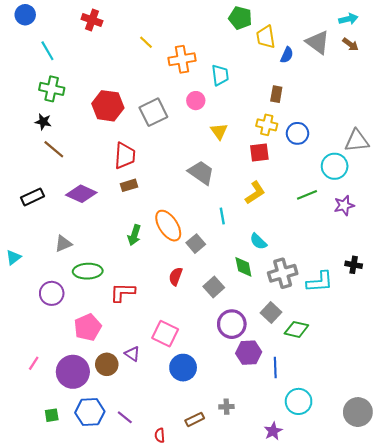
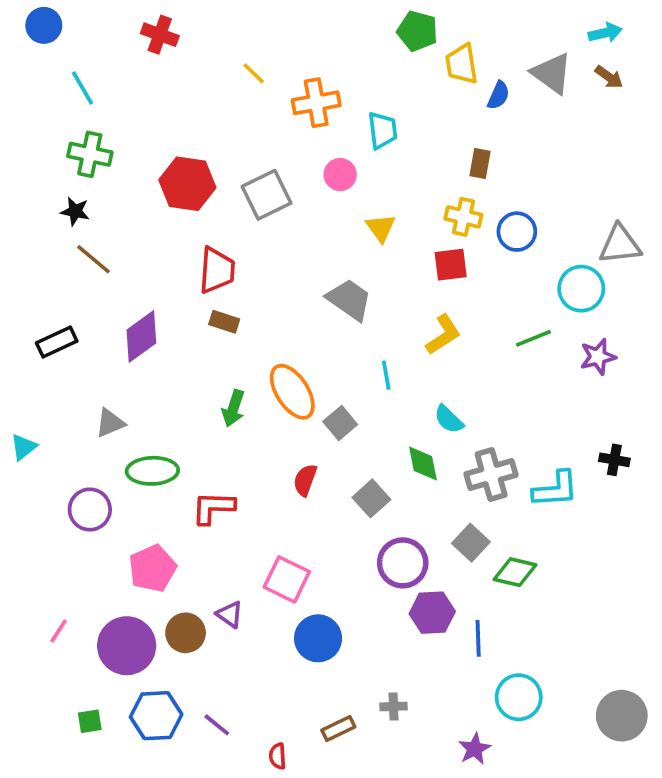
brown rectangle: (129, 185) -> (224, 322), turned 35
purple diamond: (81, 194) -> (141, 336), turned -60

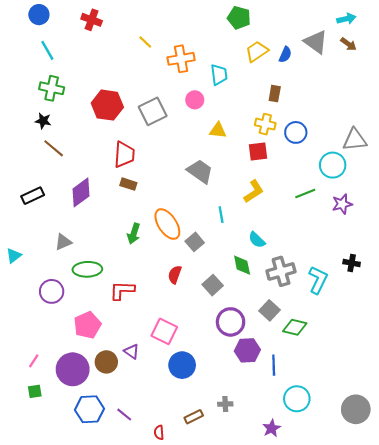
blue circle: (44, 25) -> (39, 15), moved
yellow trapezoid: (462, 64) -> (257, 51), moved, turned 65
yellow triangle: (381, 228) -> (218, 130), turned -48
cyan L-shape: (555, 489) -> (318, 280), turned -60
green square: (90, 721) -> (35, 391), moved

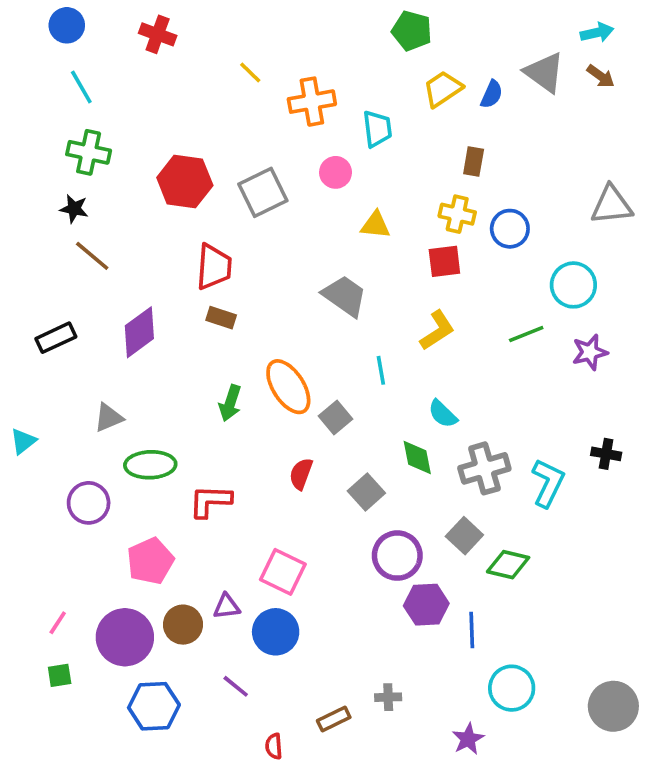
gray triangle: (355, 140) -> (612, 205), moved
purple triangle: (132, 351) -> (227, 606), turned -42
blue circle: (182, 365) -> (276, 632), moved
purple line: (124, 415) -> (236, 686), moved

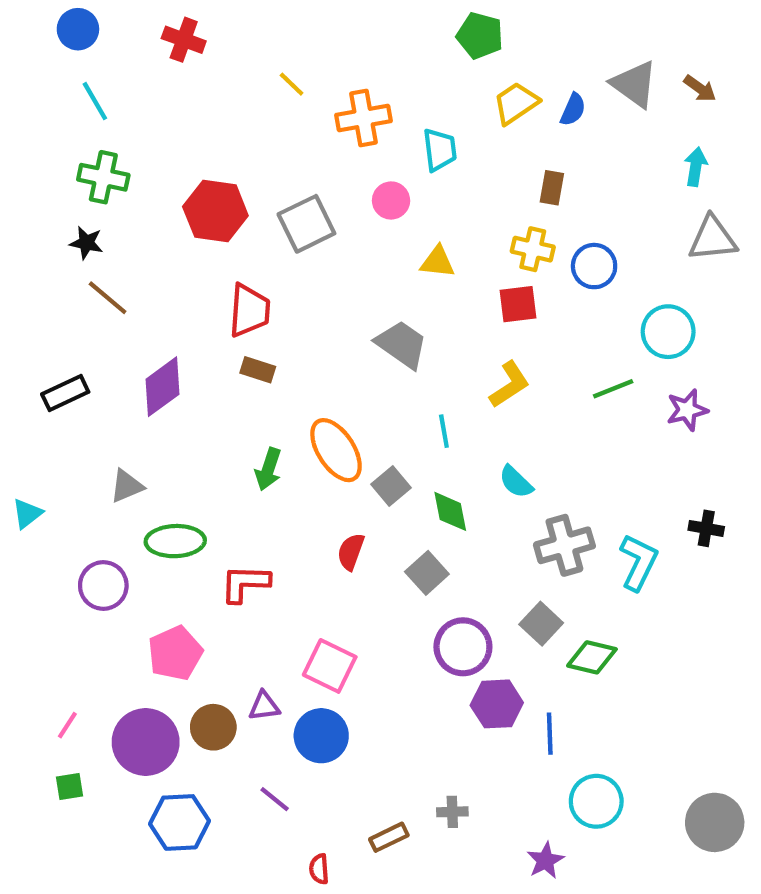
cyan arrow: (597, 33) -> (696, 167), moved, turned -68
green diamond: (417, 457) -> (450, 511), moved

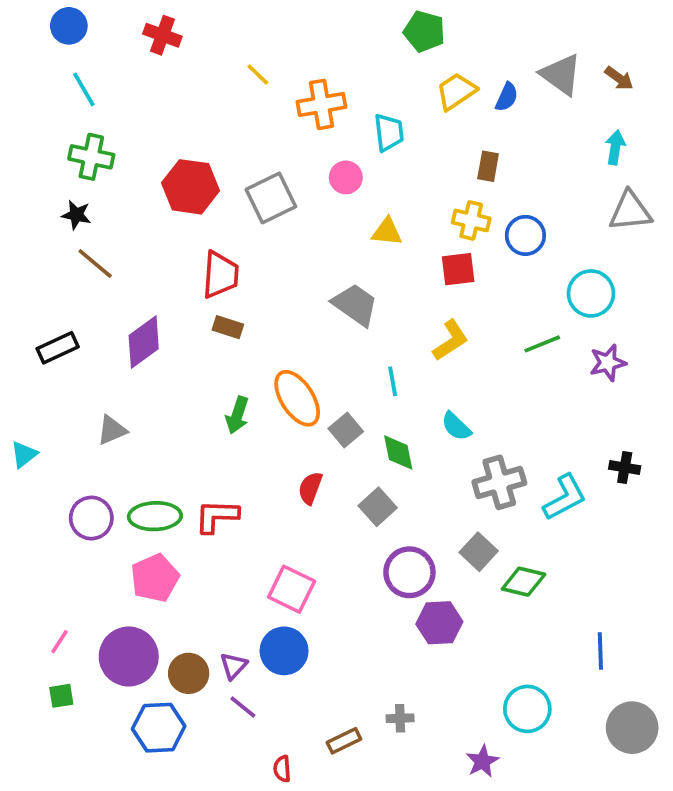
green ellipse: (175, 541) -> (155, 516), moved
cyan L-shape: (639, 562) -> (565, 497), turned 36
purple triangle: (264, 706) -> (234, 666), moved, turned -40
brown circle: (213, 727) -> (189, 673), moved
blue line: (550, 734) -> (600, 651), moved

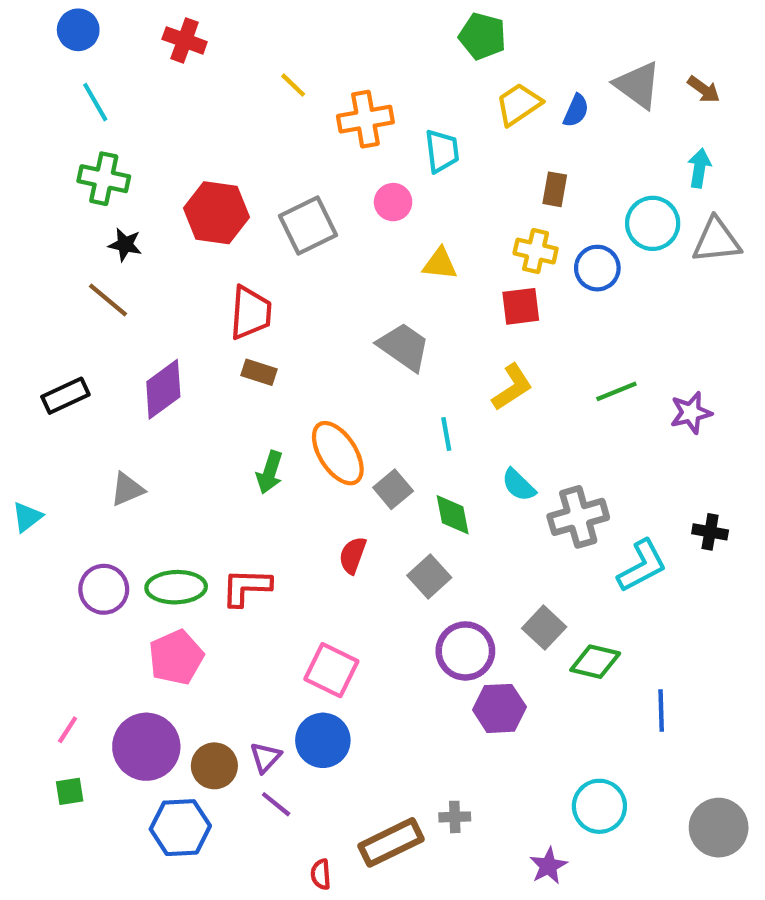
black star: (76, 215) -> (125, 245), moved
cyan circle: (591, 293) -> (653, 223), moved
gray cross: (499, 482) -> (578, 517), moved
blue line: (600, 651) -> (661, 711), moved
brown rectangle: (344, 741) -> (391, 842), size x1.6

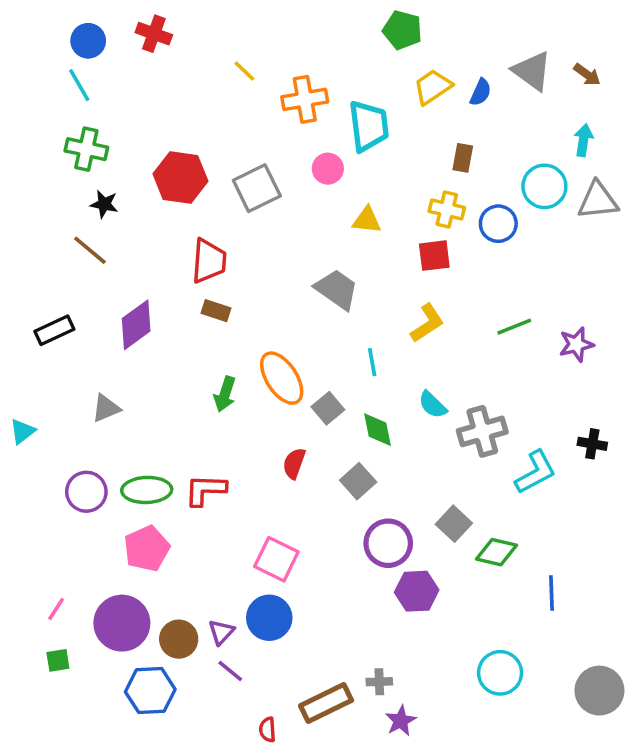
blue circle: (78, 30) -> (88, 41), moved
cyan trapezoid: (442, 151) -> (369, 126), size x1.4
purple star: (548, 866) -> (401, 721), moved

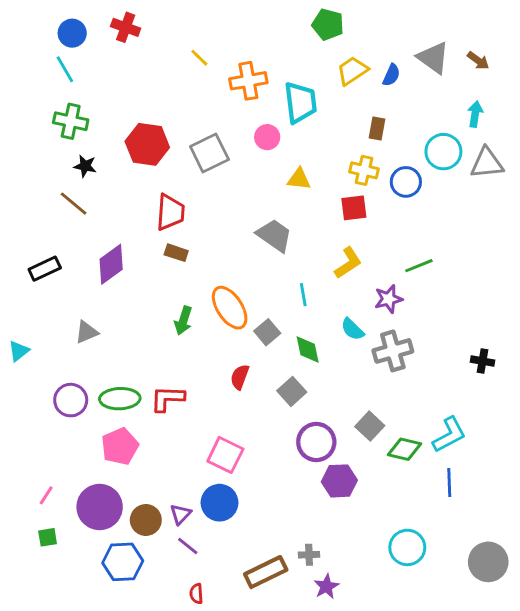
purple star: (576, 344) -> (389, 299), moved
cyan L-shape: (536, 472) -> (449, 435), moved
red semicircle: (267, 730) -> (196, 594), moved

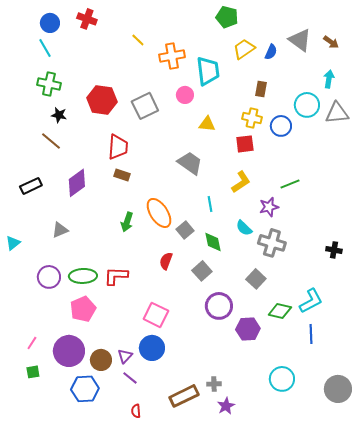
gray cross: (393, 351) -> (272, 243), turned 32
gray square: (370, 426) -> (256, 279), moved
purple hexagon: (339, 481) -> (248, 329), moved

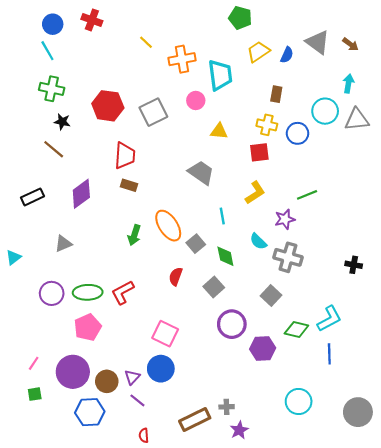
red L-shape: (116, 276) -> (123, 292), turned -30

